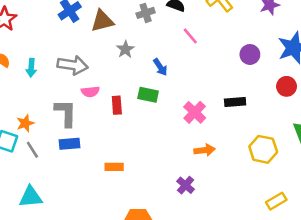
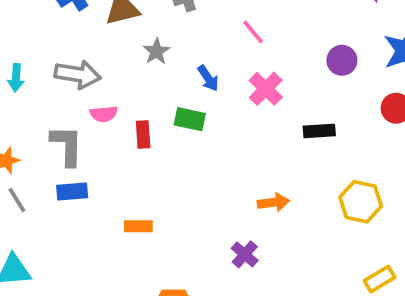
pink cross: (195, 112) -> (266, 89), moved

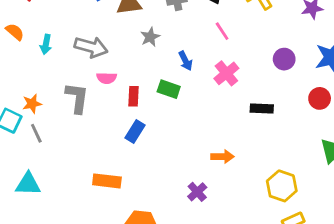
blue rectangle: (72, 191) -> (135, 131), moved, turned -60
yellow hexagon: (361, 202) -> (282, 186), moved
orange rectangle: (138, 226) -> (107, 181), moved, size x1.4

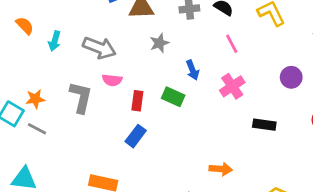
gray line: (36, 133) -> (37, 129), turned -42

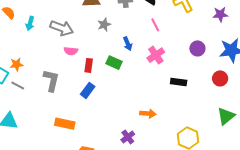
gray L-shape: (81, 97) -> (51, 80), moved

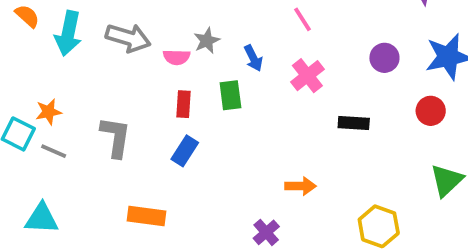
cyan arrow: (30, 23) -> (68, 33), size x1.6
gray star: (104, 25) -> (207, 41), moved
pink semicircle: (71, 51) -> (177, 57), moved
green rectangle: (114, 63) -> (230, 95), turned 63

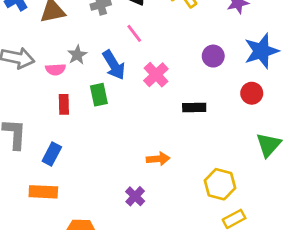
pink line: (303, 19) -> (134, 33), moved
blue arrow: (253, 58) -> (114, 65), size x1.5
blue rectangle: (185, 151) -> (52, 154), moved

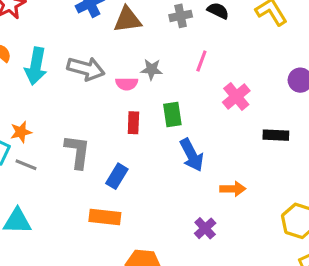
pink line: (134, 33) -> (201, 61), moved, turned 54
gray star: (77, 55) -> (152, 69), turned 30
blue arrow: (114, 65) -> (192, 155), moved

